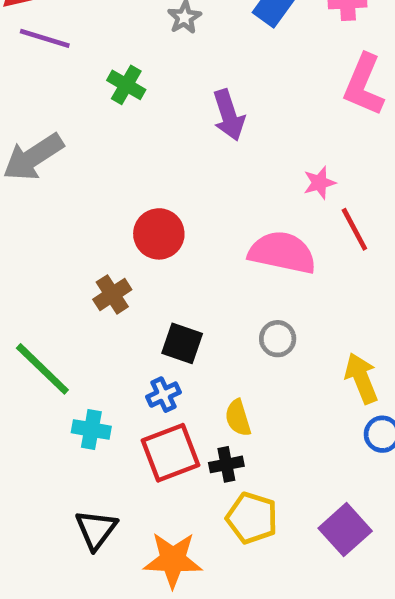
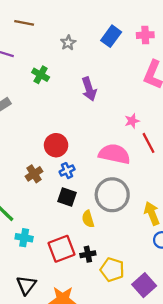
gray circle: (278, 339) -> (112, 195), size x2.0
blue cross: (164, 395) -> (67, 171), moved
yellow semicircle: (238, 418) -> (88, 219), moved
yellow pentagon: (252, 518) -> (112, 270), moved

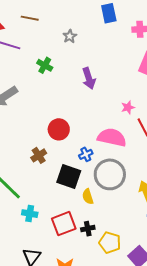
blue rectangle: (111, 36) -> (109, 13), moved, turned -48
blue cross: (67, 171) -> (86, 154), moved
black square: (67, 197) -> (69, 176), size x1.4

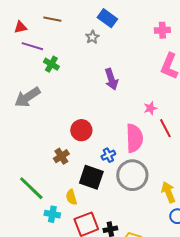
blue rectangle: (109, 13) -> (107, 18), moved, turned -42
green cross: (45, 65) -> (51, 64), moved
pink semicircle: (112, 137) -> (134, 138), turned 76
yellow semicircle: (88, 197) -> (71, 197), moved

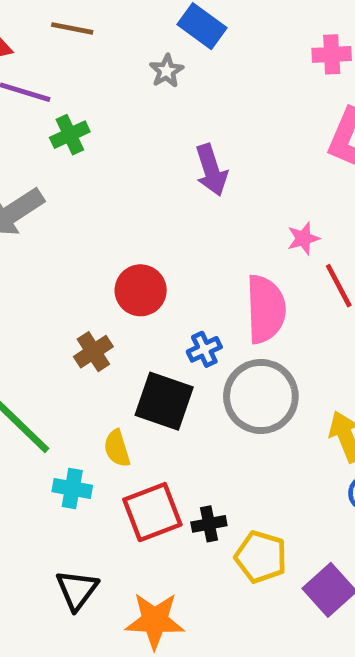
green cross: (51, 64) -> (70, 135), turned 35

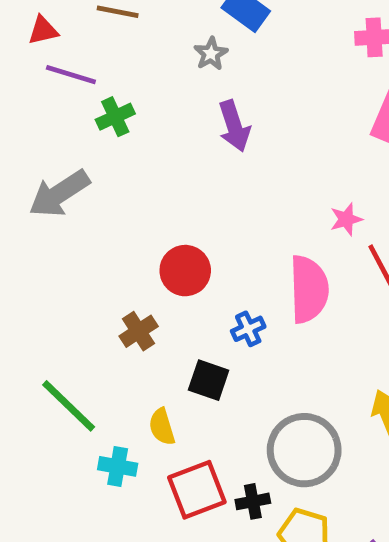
purple arrow: (211, 170) -> (234, 126), moved
gray circle: (261, 396) -> (304, 450), moved
black square: (164, 401) -> (209, 380), size x0.7

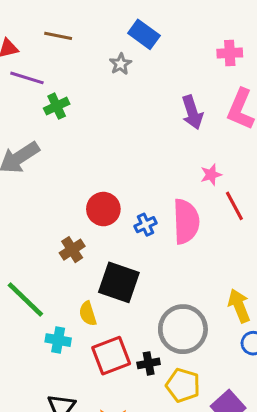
purple arrow: (234, 126) -> (192, 112), moved
blue cross: (248, 329) -> (145, 225), moved
black square: (209, 380) -> (119, 282), size x1.5

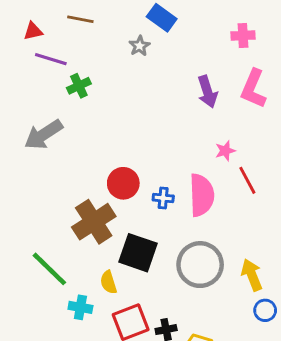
blue cross: (145, 225) -> (163, 198), turned 30
brown cross: (72, 250) -> (94, 222), size x1.8
gray circle: (183, 329) -> (200, 265), moved

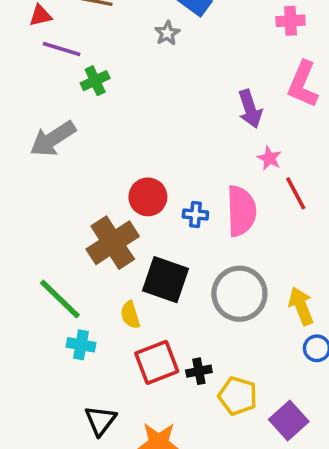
purple arrow: (207, 92) -> (250, 109), moved
pink star: (225, 151) -> (269, 158), turned -30
cyan cross: (80, 307) -> (81, 345), moved

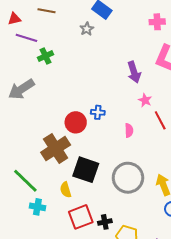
pink semicircle: (241, 211) -> (129, 130), size x0.5
blue cross: (195, 214) -> (98, 112), moved

